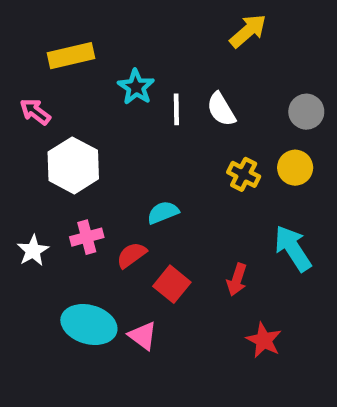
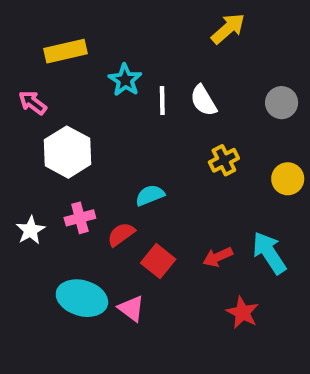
yellow circle: (295, 168) -> (288, 179), moved
yellow cross: (244, 174) -> (224, 160), turned 36
cyan arrow: (293, 248) -> (269, 253), moved
red arrow: (237, 280) -> (218, 257), turned 48

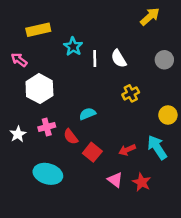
yellow arrow: (228, 29) -> (150, 17), moved
yellow circle: (288, 179) -> (168, 115), moved
red semicircle: (121, 234) -> (71, 137), turned -91
pink triangle: (131, 308) -> (115, 180), moved

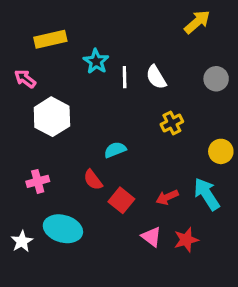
pink cross: (47, 127) -> (38, 181), moved
white star: (18, 134) -> (22, 241), moved
red star: (142, 182) -> (186, 240), turned 30

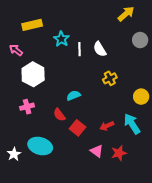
gray circle: (216, 79) -> (140, 40), moved
pink cross: (38, 181) -> (27, 107), moved

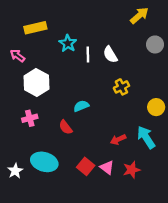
red square: (78, 128) -> (86, 166), moved

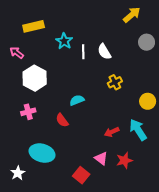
red square: (86, 166) -> (81, 175), moved
white star: (15, 171) -> (18, 173), moved

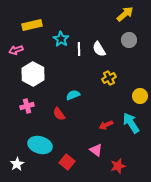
gray circle: (147, 42) -> (129, 40), moved
pink arrow: (17, 53) -> (16, 50), turned -56
red star: (124, 160) -> (118, 166), moved
red square: (81, 175) -> (67, 162), moved

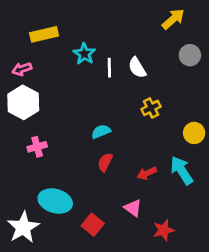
gray circle: (129, 40) -> (190, 55), moved
white hexagon: (33, 74) -> (23, 102), moved
red semicircle: (59, 114) -> (105, 162), moved, turned 64
white star: (17, 164) -> (23, 227), size x1.6

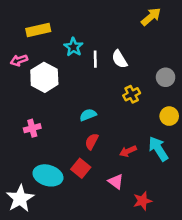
gray circle: (190, 55) -> (166, 77), moved
white hexagon: (23, 102) -> (44, 77), moved
red square: (93, 225) -> (81, 168), moved

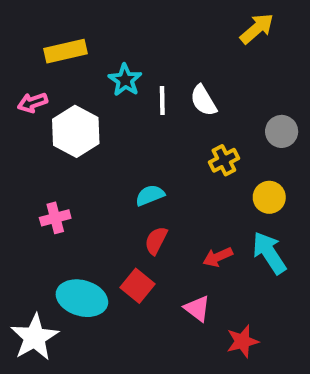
yellow circle: (169, 116) -> (269, 197), moved

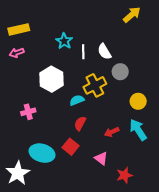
yellow rectangle: (65, 51) -> (19, 29), moved
white hexagon: (76, 131) -> (52, 79), moved
gray circle: (282, 131) -> (120, 72), moved
yellow cross: (224, 160) -> (95, 85), moved, size x1.5

